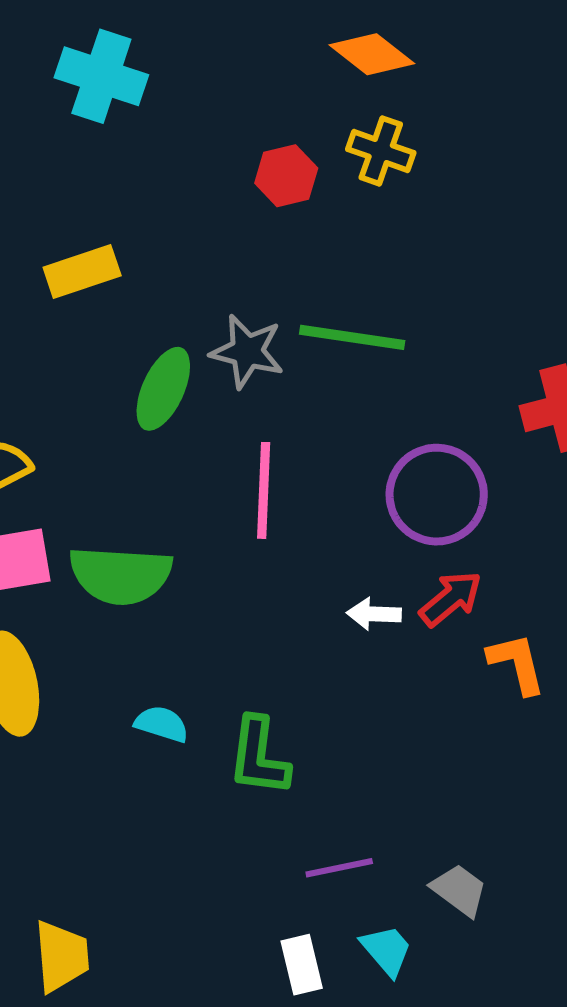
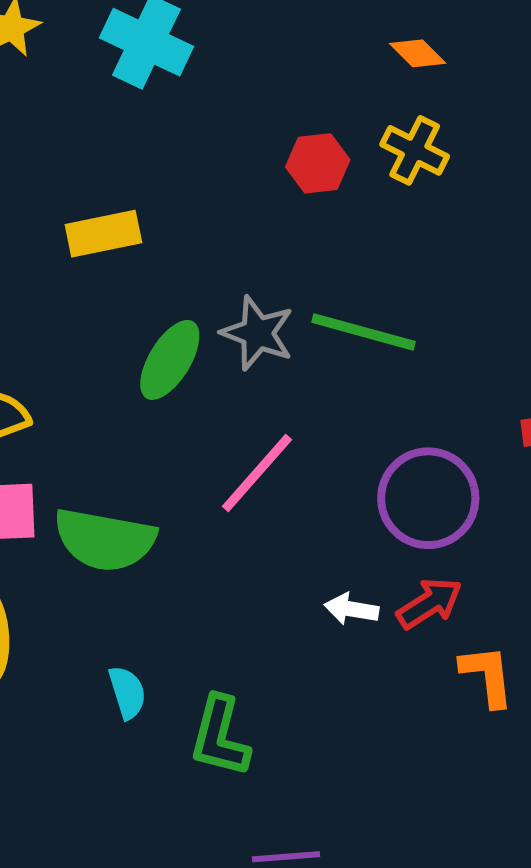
orange diamond: (372, 54) -> (418, 53), size x0.7
pink line: (264, 490) -> (257, 473), turned 32
cyan semicircle: (162, 724) -> (127, 692), turned 48

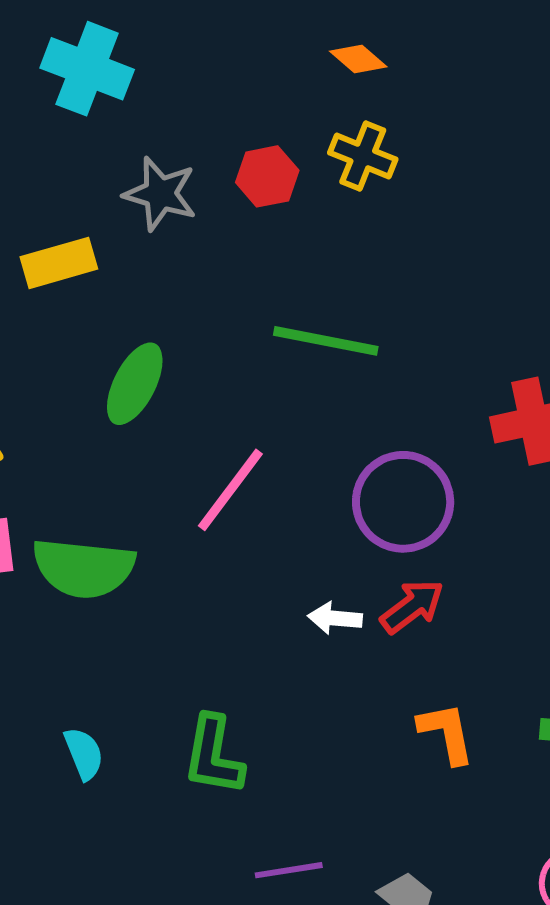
gray star: (258, 333) -> (160, 194), moved
orange L-shape: (487, 676) -> (446, 733), moved
cyan semicircle: (127, 692) -> (84, 754), moved

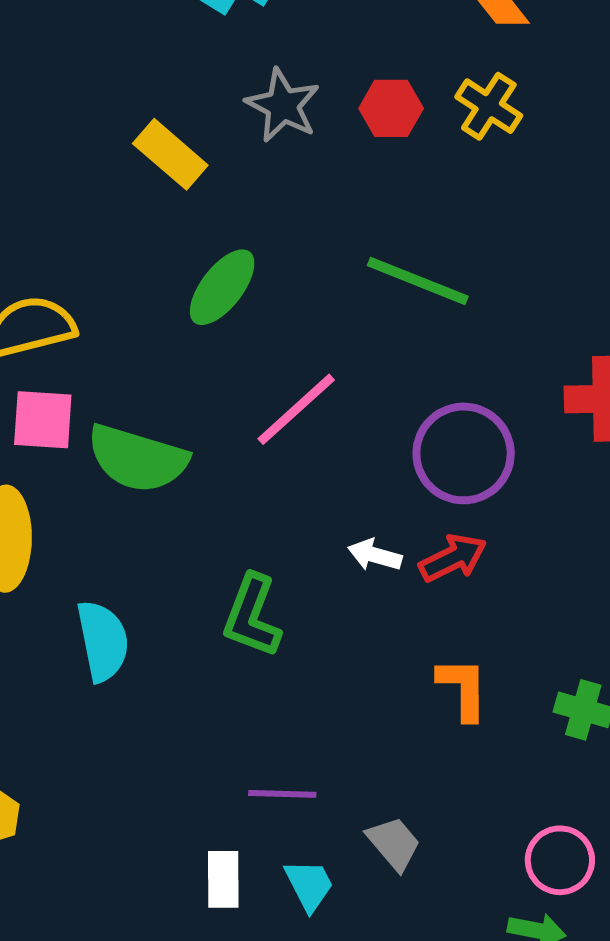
yellow rectangle: (59, 263) -> (170, 154), turned 46
cyan semicircle: (84, 754) -> (103, 641), size x1.5
green L-shape: (213, 755) -> (252, 616), moved

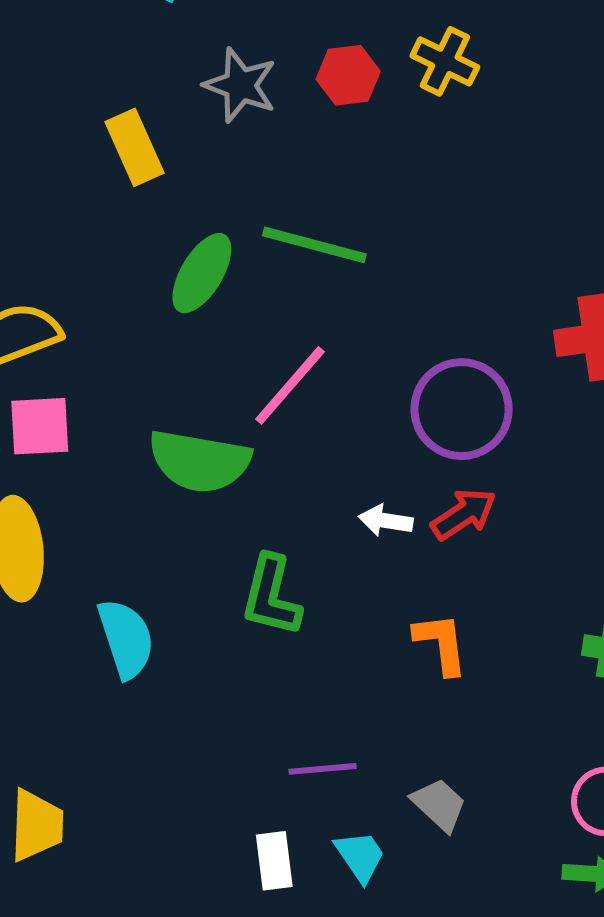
yellow rectangle: (170, 154) -> (134, 147), turned 32
green line: (418, 281) -> (314, 245), moved
green semicircle: (137, 459) -> (199, 461), moved
orange L-shape: (463, 689) -> (441, 644), moved

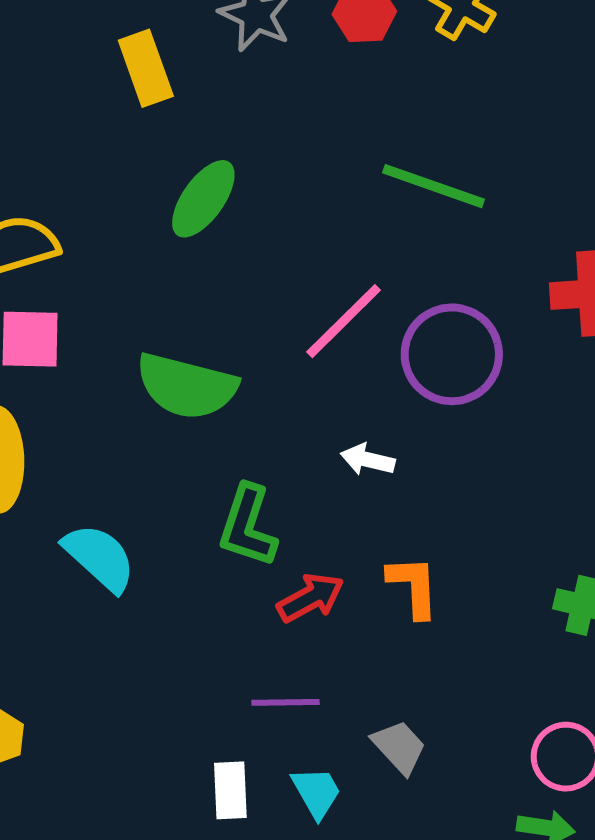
green line: (314, 245) -> (433, 186), moved
pink line: (290, 385) -> (344, 321), moved
red arrow: (464, 514) -> (311, 598), moved
cyan semicircle: (126, 639) -> (100, 557), turned -34

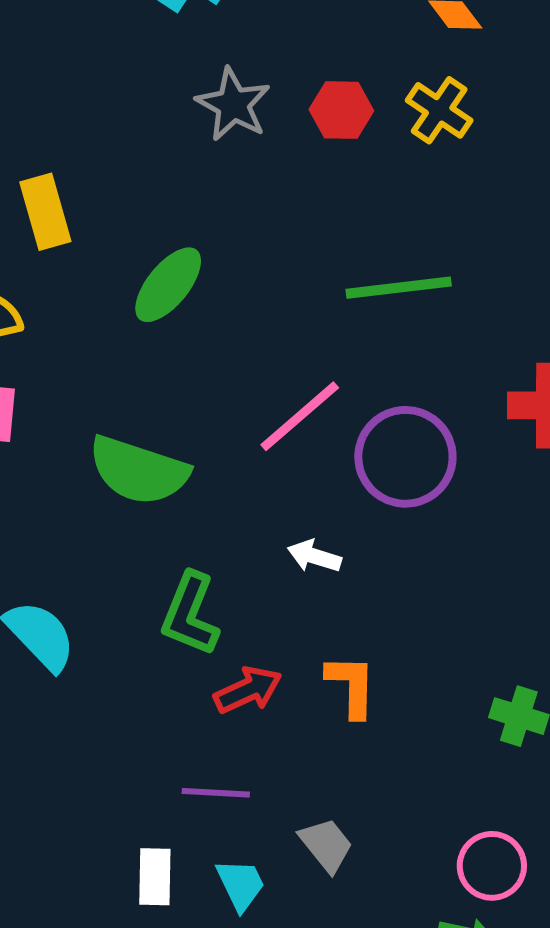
yellow rectangle: (146, 68) -> (45, 212), moved
green line: (433, 186) -> (399, 288), turned -30

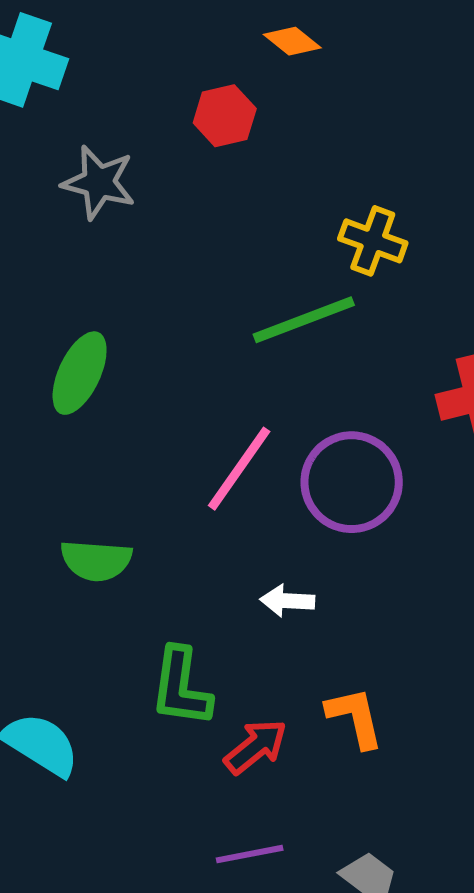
red hexagon: (341, 110) -> (225, 116), moved
yellow cross: (439, 110) -> (373, 241), moved
green semicircle: (139, 470) -> (96, 560), size x0.7

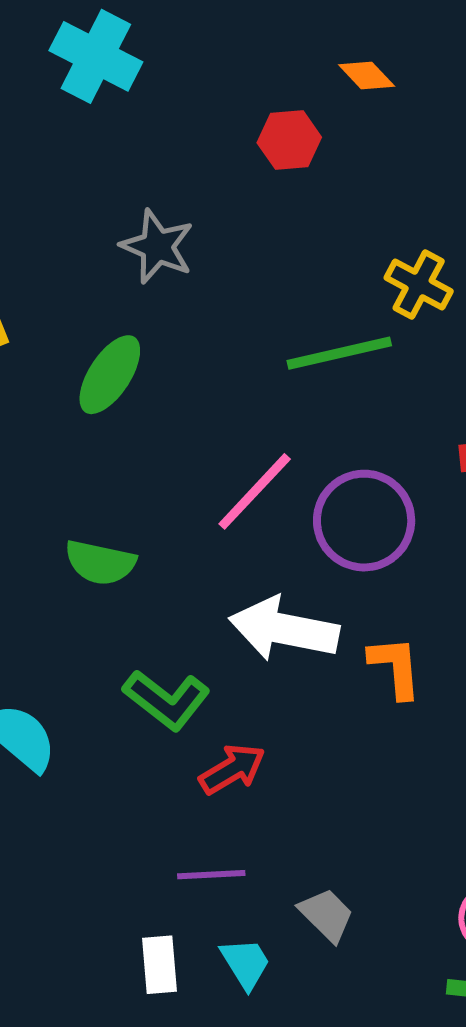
gray star: (99, 182) -> (157, 247), moved
white arrow: (287, 601) -> (284, 629), size x2.0
green L-shape: (181, 687) -> (167, 700), turned -68
orange L-shape: (355, 717) -> (395, 667), moved

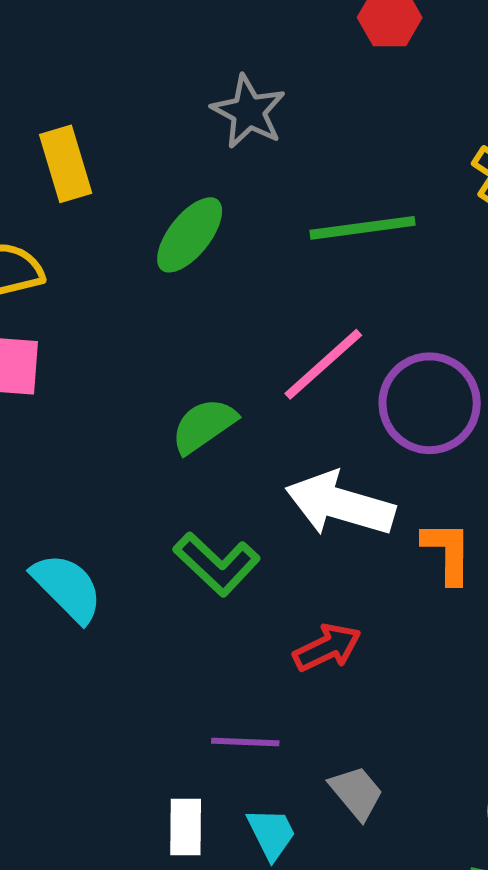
green line: (339, 353) -> (362, 228), moved
green semicircle: (100, 562) -> (204, 426), moved, turned 128
red arrow: (232, 769) -> (327, 648), moved

